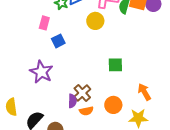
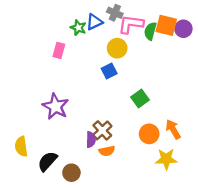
blue square: (58, 41) -> (109, 71), moved
green square: (115, 65) -> (140, 98), turned -35
orange circle: (113, 105) -> (149, 134), moved

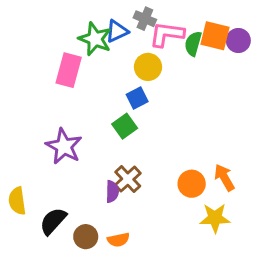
green star: (78, 28) -> (95, 39), size x1.5
pink rectangle: (59, 50) -> (69, 70), size x1.5
green square: (140, 98) -> (125, 126), moved
orange semicircle: (107, 151) -> (118, 240), moved

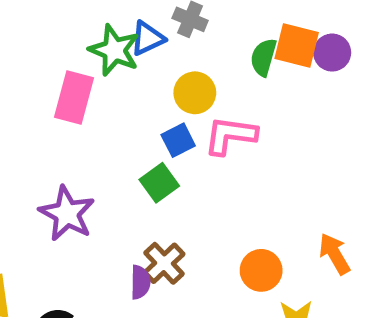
pink L-shape: (167, 34) -> (230, 135), moved
orange arrow: (224, 177) -> (335, 254), moved

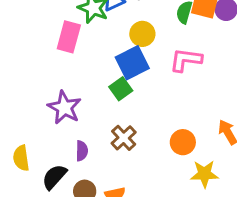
pink L-shape: (230, 135) -> (186, 60), moved
blue square: (178, 140) -> (132, 63), size x1.6
purple semicircle: (140, 282) -> (82, 151), moved

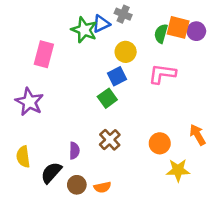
pink rectangle: (69, 37) -> (44, 54), moved
blue square: (132, 63) -> (117, 76), size x0.7
purple star: (64, 108) -> (29, 102), moved

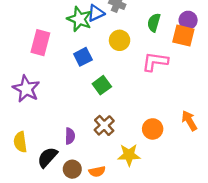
orange square: (178, 27) -> (183, 36), moved
blue square: (117, 76) -> (83, 57), moved
yellow star: (178, 170) -> (129, 155), moved

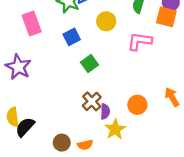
pink rectangle: (40, 43) -> (32, 24), turned -35
purple semicircle: (70, 136) -> (105, 111), moved
yellow star: (129, 155) -> (115, 129), turned -30
black semicircle: (47, 157) -> (25, 127), moved

